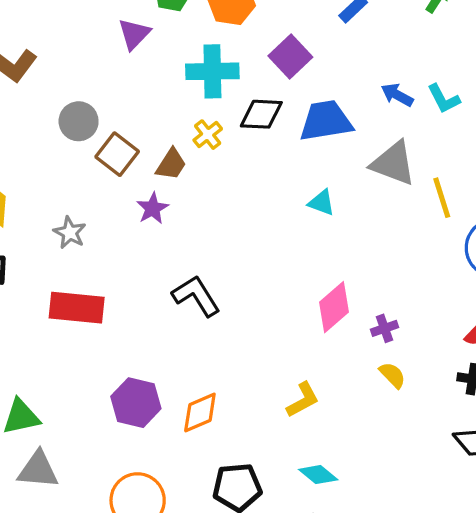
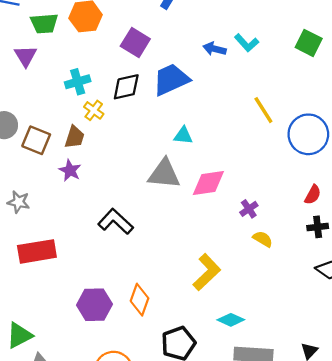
cyan cross: (212, 71) -> (78, 82), moved, size x0.7
gray triangle: (393, 163) -> (164, 174), moved
pink diamond: (334, 307) -> (208, 183), moved, turned 48
yellow L-shape: (303, 400) -> (207, 272), size x1.4
orange diamond: (200, 413) -> (140, 300), turned -32

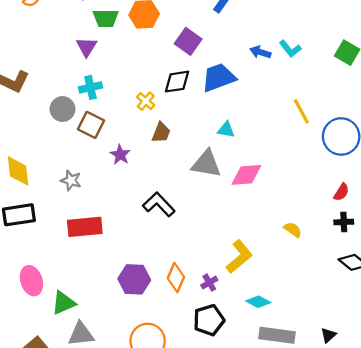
cyan cross: (78, 82) -> (90, 87), moved
brown trapezoid: (74, 137) -> (161, 133), moved
purple cross: (249, 209) -> (209, 283), moved

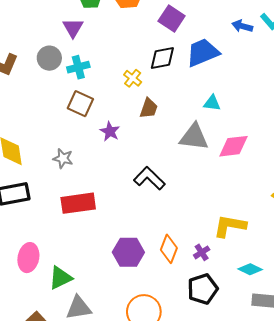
gray circle: (63, 109) -> (49, 58), moved
yellow L-shape: (239, 257) -> (230, 226), turned -128
pink ellipse: (31, 281) -> (28, 258), turned 32

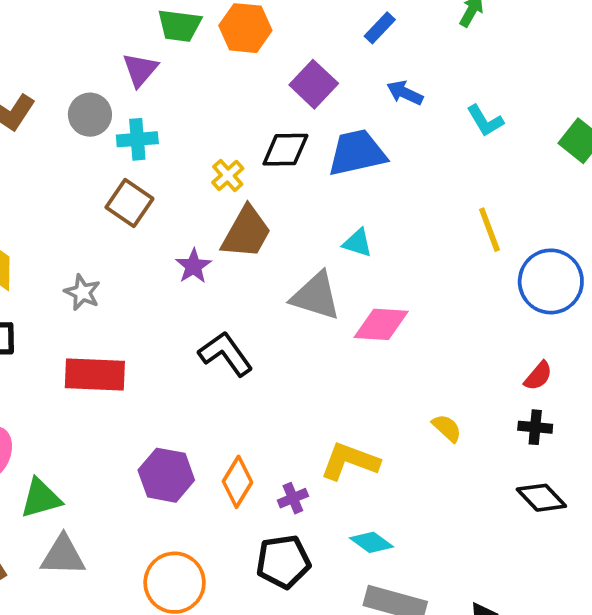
blue arrow: (242, 26) -> (405, 93), moved
brown trapezoid: (149, 108) -> (246, 232), size x1.5
purple star: (110, 131) -> (193, 266), moved

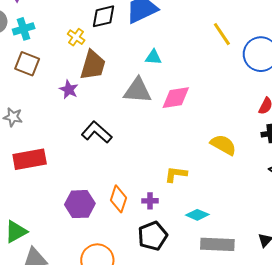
yellow semicircle: (447, 428) -> (223, 145), size x1.5
yellow L-shape: (350, 461) -> (176, 174), size x0.7
purple cross: (293, 498) -> (150, 201), turned 35

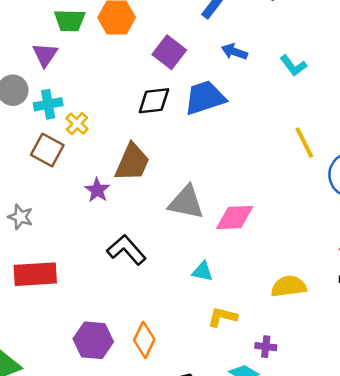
yellow cross: (76, 37) -> (77, 124), moved
cyan triangle: (153, 57) -> (202, 271), moved
yellow semicircle: (223, 145) -> (289, 286), turned -44
purple cross: (150, 201) -> (266, 347), moved

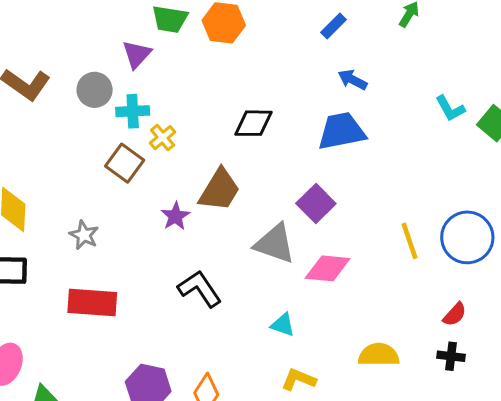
purple square: (169, 52) -> (316, 203), moved
cyan L-shape: (293, 66) -> (450, 108), moved
blue trapezoid: (205, 98) -> (342, 131), moved
yellow line: (304, 143) -> (409, 241), moved

